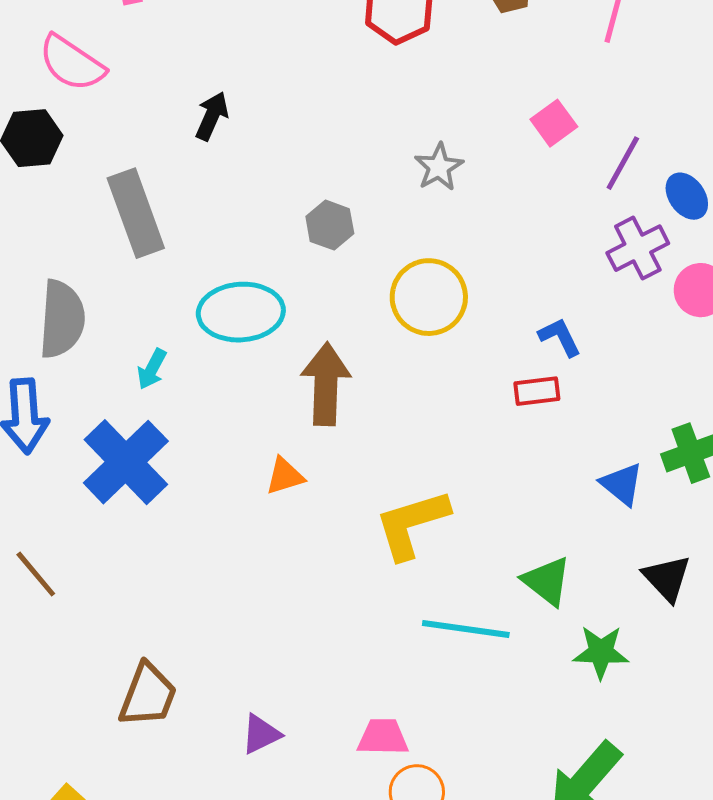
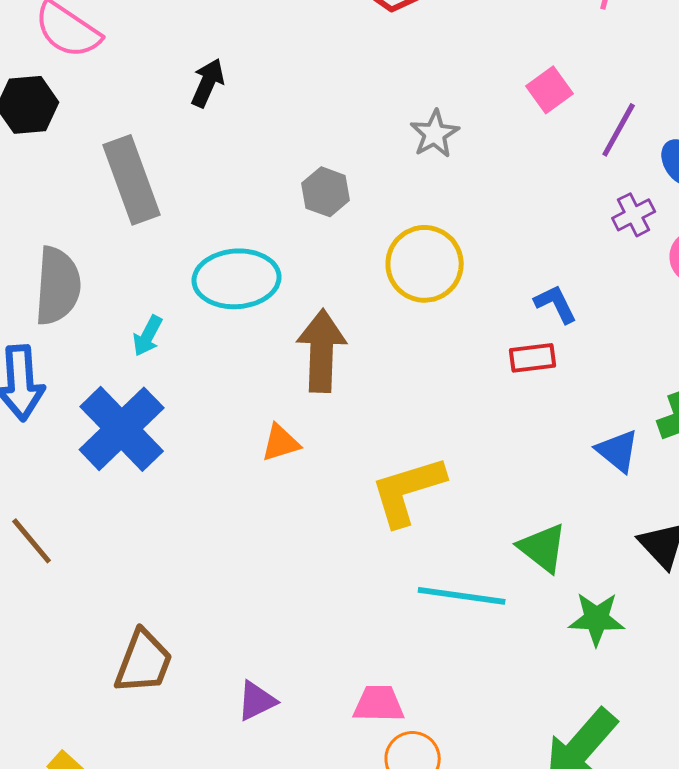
purple cross: (638, 248) -> (634, 215), size x0.7

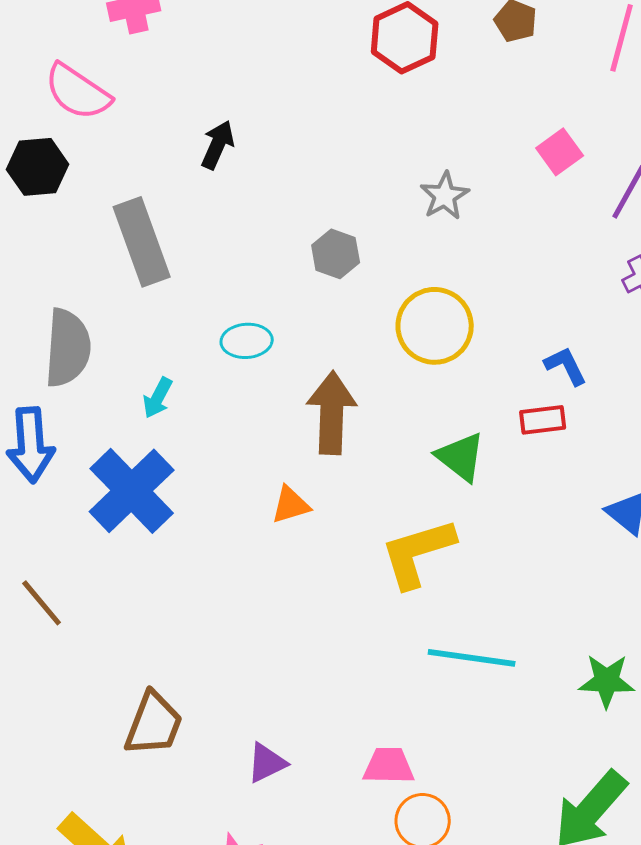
cyan ellipse: (237, 279) -> (247, 341), size x0.6
green triangle: (543, 548) -> (461, 457), moved

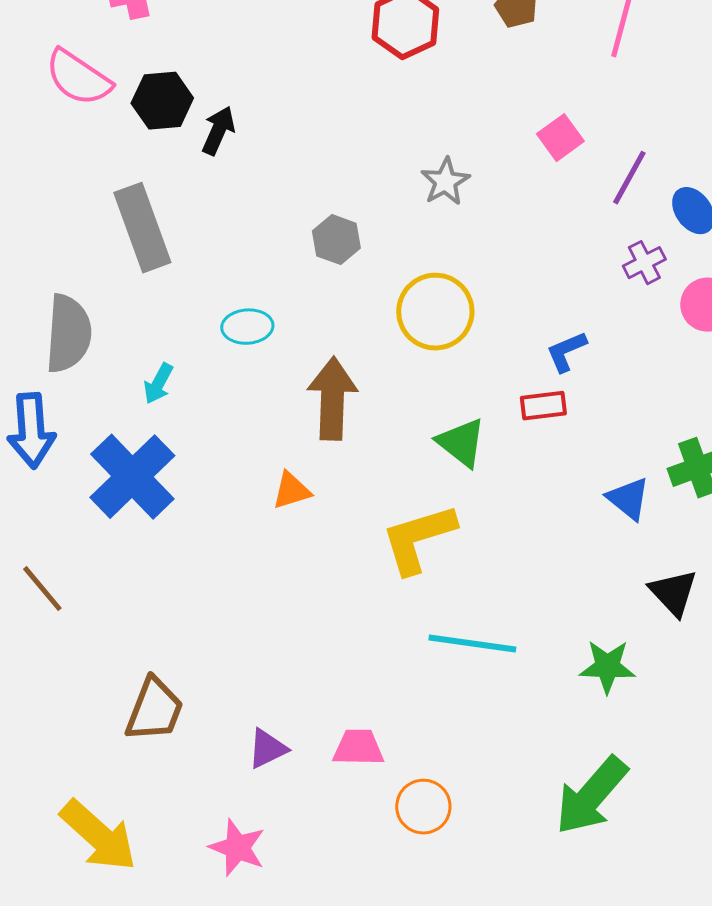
black hexagon: (38, 167) -> (162, 101), moved
blue L-shape: (566, 366) -> (566, 352), turned -87
pink trapezoid: (389, 766) -> (358, 748), moved

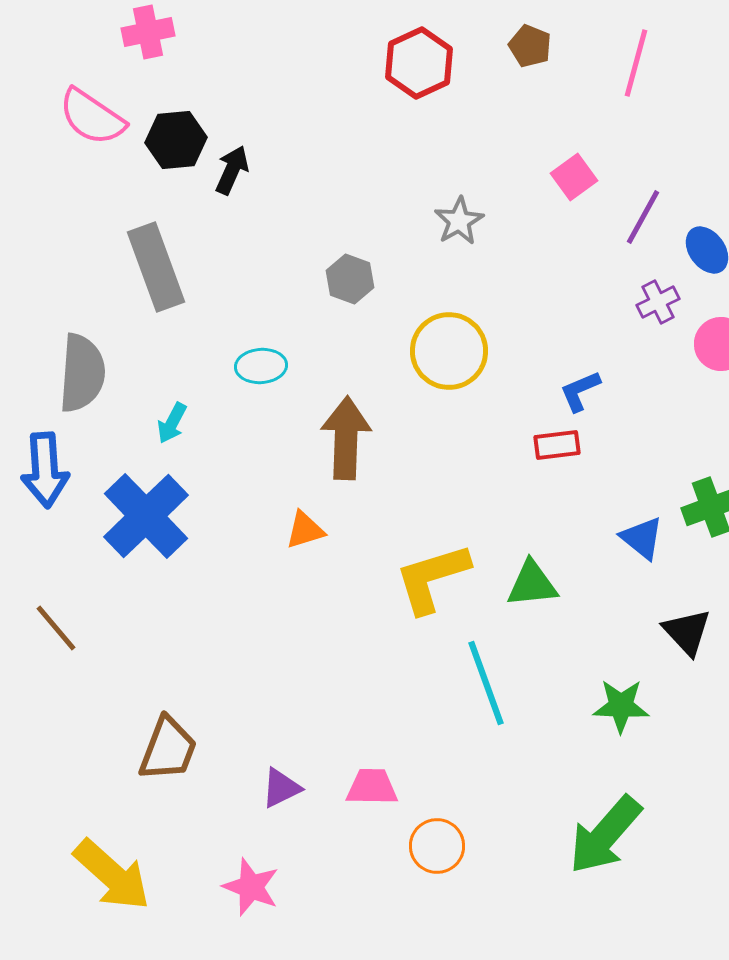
green triangle: (461, 443) -> (532, 584), moved, turned -44
cyan line: (472, 644) -> (486, 683), turned 62

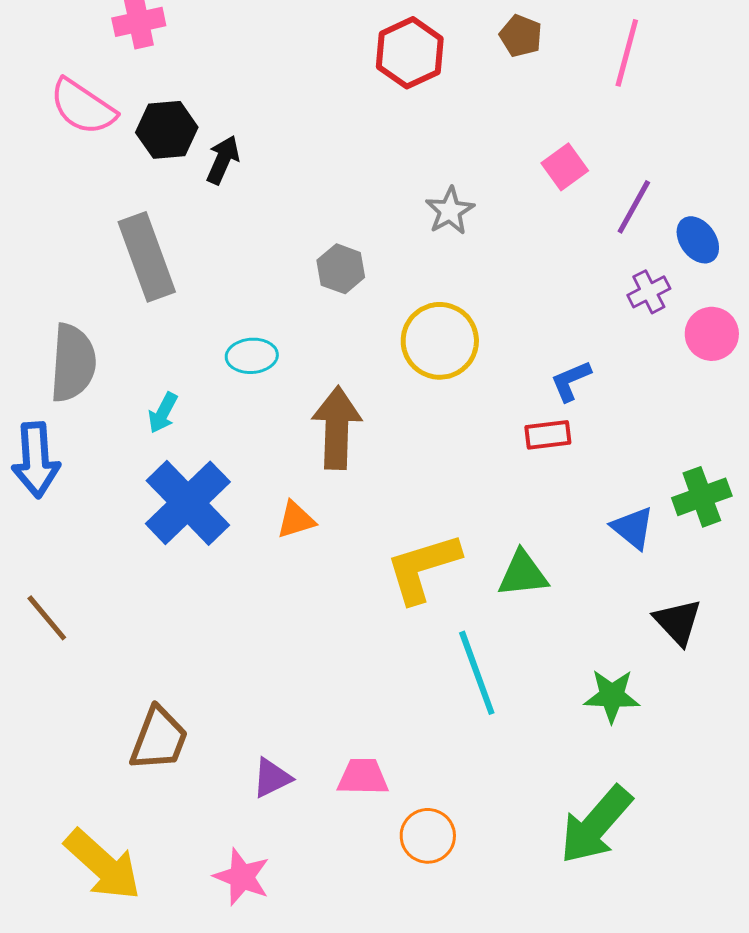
blue cross: (146, 516) -> (188, 503), moved

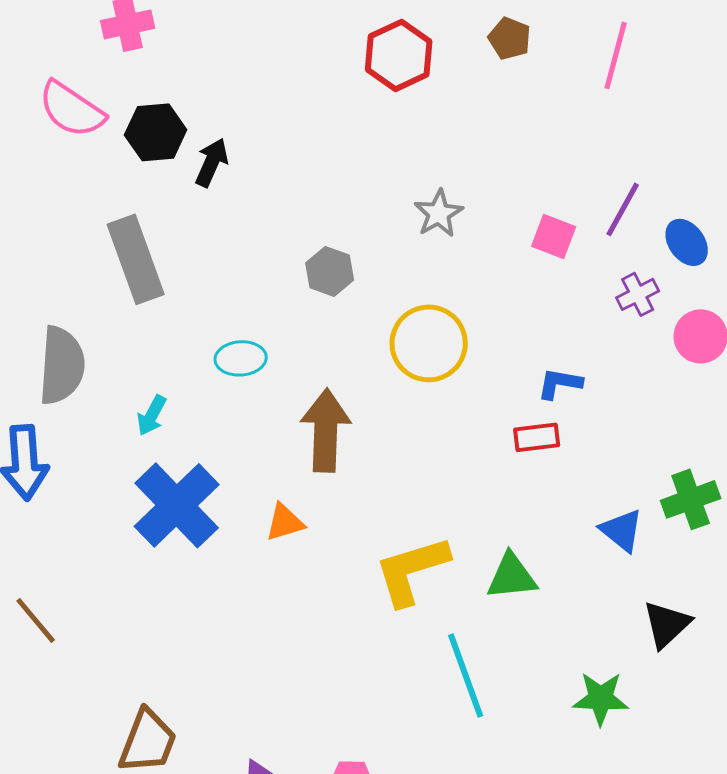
pink square: (565, 167) -> (554, 236), moved, turned -33
blue L-shape: (571, 381) -> (560, 383), turned 33
black triangle: (678, 622) -> (667, 624), turned 30

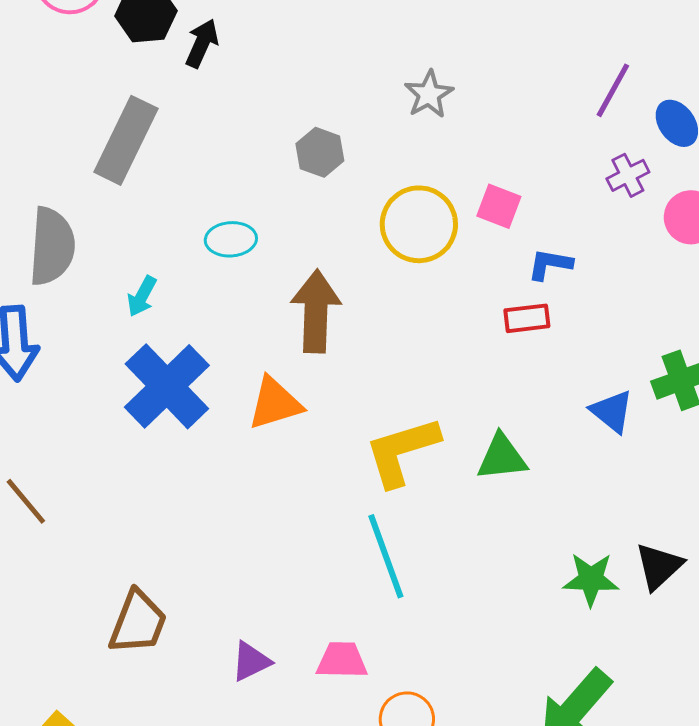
pink square: (554, 236) -> (499, 206), moved
gray rectangle: (136, 259) -> (126, 140), turned 46
orange triangle: (285, 522) -> (275, 403), size x1.4
black triangle: (667, 624) -> (659, 566), moved
cyan line: (466, 675) -> (386, 556), moved

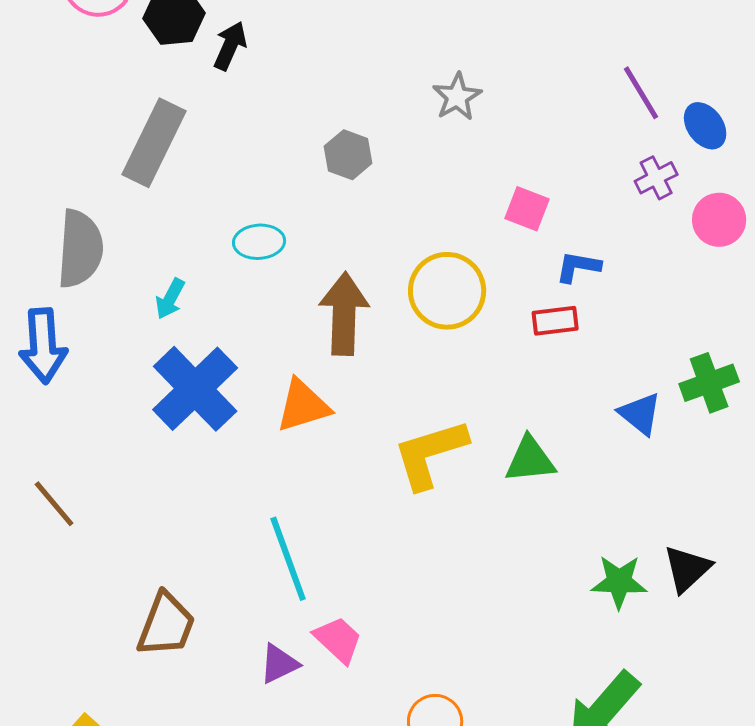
purple line: (613, 90) -> (641, 93), turned -60
yellow circle: (419, 224) -> (447, 291), moved
cyan line: (386, 556) -> (288, 559), moved
pink trapezoid: (342, 660) -> (338, 640), moved, turned 42

